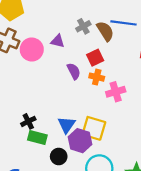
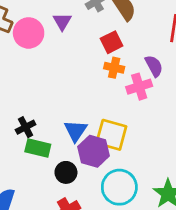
purple triangle: (58, 41) -> (62, 22), turned 48
purple semicircle: (74, 71) -> (154, 66), moved

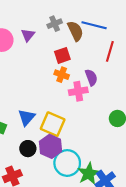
purple hexagon: (94, 151) -> (51, 146), moved
black circle: (66, 172) -> (28, 149), moved
cyan circle: (119, 187) -> (67, 163), moved

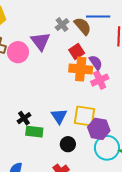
purple triangle: (28, 35) -> (41, 41), size x1.5
orange cross: (62, 75) -> (81, 69), size x1.6
purple semicircle: (91, 77) -> (96, 62), moved
purple hexagon: (51, 146) -> (99, 129), moved

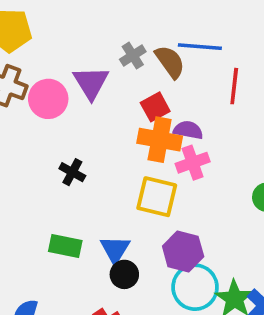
purple semicircle: (96, 62) -> (188, 130), turned -49
blue triangle: (59, 116) -> (115, 249), moved
yellow square: (84, 116) -> (157, 197), moved
black cross: (24, 118) -> (72, 172), moved, turned -32

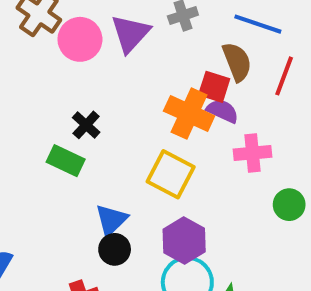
brown semicircle: (170, 62) -> (237, 62), moved
red square: (155, 107) -> (214, 87), moved, turned 32
pink cross: (193, 163) -> (252, 153), moved
green rectangle: (65, 246) -> (66, 161), moved

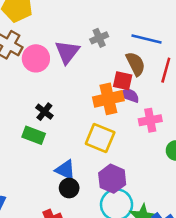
orange cross: (189, 113) -> (108, 99), turned -32
blue triangle: (111, 220) -> (65, 170), turned -45

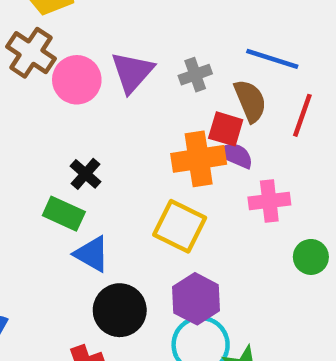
gray cross: (99, 38) -> (195, 75), moved
blue triangle: (65, 170) -> (92, 254), moved
black circle: (69, 188) -> (120, 310), size x1.5

